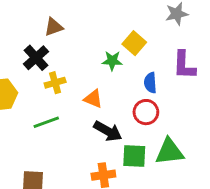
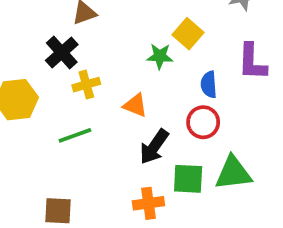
black arrow: (108, 131) -> (154, 147), turned 96

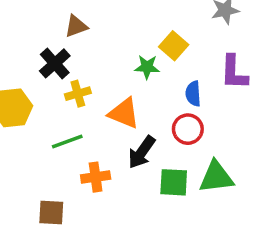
orange triangle: (135, 105) -> (124, 113), size x1.4
orange cross: (148, 203) -> (96, 177), moved

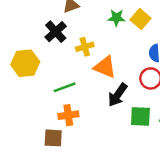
green star: (147, 67) -> (116, 18), moved
yellow cross: (78, 94) -> (85, 47), moved
orange cross: (96, 177) -> (68, 115), moved

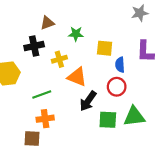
green star: (116, 18) -> (76, 34), moved
yellow square: (140, 19) -> (105, 48), moved, turned -35
black cross: (56, 32) -> (34, 46), turned 30

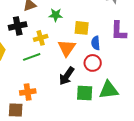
orange triangle: (77, 77) -> (67, 48), moved, turned 42
green line: (42, 94) -> (32, 57), moved

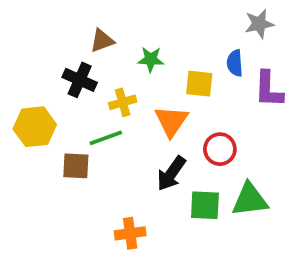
black cross: (18, 26) -> (80, 80), turned 36
blue semicircle: (96, 43) -> (235, 63), moved
orange cross: (28, 92) -> (130, 233), moved
brown square: (16, 110) -> (76, 166), moved

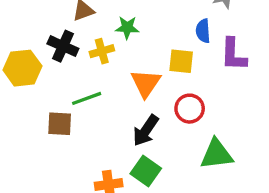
yellow square: (199, 84) -> (181, 61), moved
yellow cross: (123, 102) -> (102, 51), moved
yellow hexagon: (35, 127) -> (22, 68), moved
green square: (205, 205) -> (146, 171), moved, turned 32

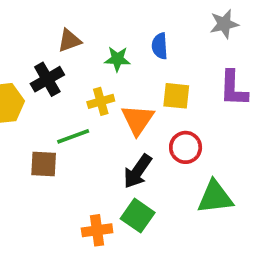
blue semicircle: (203, 31) -> (160, 46), moved
black cross: (63, 46) -> (47, 79), turned 36
yellow cross: (102, 51) -> (101, 101), moved

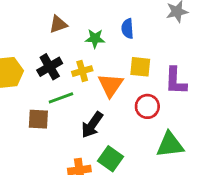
black cross: (47, 79) -> (50, 67), moved
purple L-shape: (233, 88) -> (176, 81), moved
black arrow: (138, 171) -> (92, 125), moved

